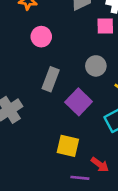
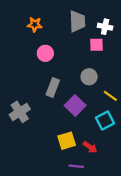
yellow square: (68, 146) -> (67, 141), turned -30
red arrow: (100, 165) -> (90, 147), moved

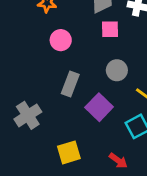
pink square: (96, 45) -> (110, 29), moved
yellow square: (67, 141) -> (69, 152), moved

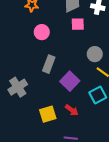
gray circle: (117, 70) -> (95, 54), moved
red arrow: (118, 161) -> (72, 110), moved

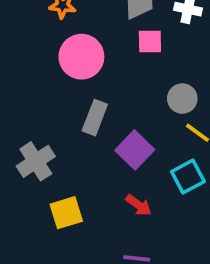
pink circle: (42, 32) -> (81, 57), size x1.5
yellow square: (48, 114) -> (66, 213), moved

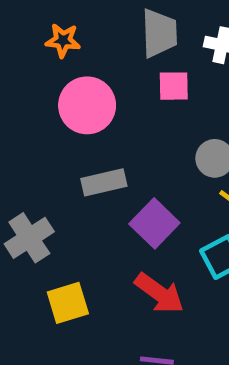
gray rectangle: (95, 118) -> (104, 182), turned 56
red arrow: (139, 205) -> (159, 293), size x1.5

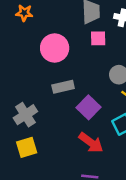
orange star: (63, 40) -> (24, 13), moved
yellow square: (68, 303) -> (27, 147), moved

